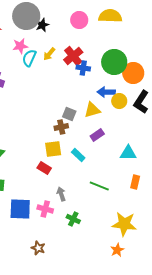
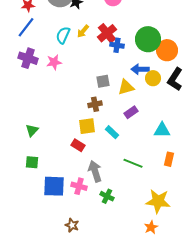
pink star: (20, 46) -> (54, 62), moved
gray square: (69, 114) -> (103, 81), moved, turned -32
gray arrow: (61, 194) -> (95, 171), size x1.5

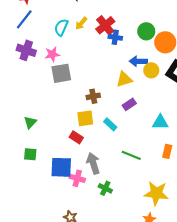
green circle: (148, 39) -> (146, 31), size x0.7
gray square: (103, 81) -> (61, 73), moved, size x1.5
blue square: (54, 186) -> (61, 167), moved

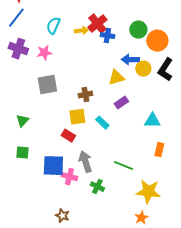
yellow arrow: (81, 23) -> (81, 31), moved, turned -136
gray square: (61, 73) -> (47, 85), moved
green line: (131, 155) -> (123, 166), moved

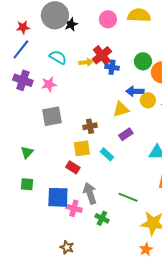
cyan semicircle: (53, 26) -> (58, 57), turned 96

